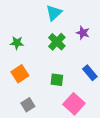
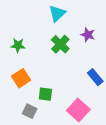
green square: (57, 80) -> (45, 94), moved
gray square: (28, 105) -> (30, 111), turned -32

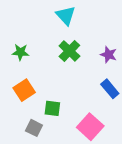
cyan triangle: (57, 13) -> (66, 15), turned -30
purple star: (88, 35) -> (109, 55), moved

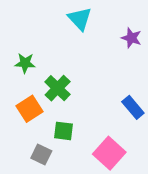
green cross: (69, 51) -> (58, 88), moved
purple star: (109, 55) -> (131, 38), moved

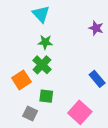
cyan triangle: (80, 19) -> (41, 14), moved
green star: (25, 63) -> (45, 42), moved

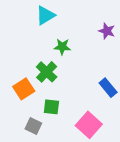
cyan triangle: (41, 14) -> (45, 15), turned 42
green star: (45, 42) -> (62, 47), moved

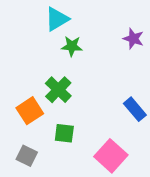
green star: (62, 47) -> (72, 46), moved
gray square: (33, 126) -> (27, 156), moved

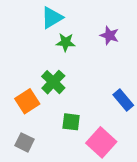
purple star: (133, 39) -> (109, 35), moved
green square: (64, 133) -> (71, 122), moved

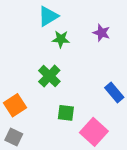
orange square: (27, 101) -> (15, 105), moved
gray square: (24, 142) -> (14, 137), moved

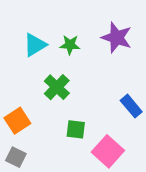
cyan triangle: (48, 16) -> (35, 45), moved
purple star: (101, 33) -> (117, 38), size x1.5

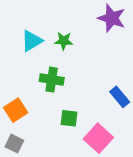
purple star: (117, 38) -> (112, 18), moved
green cross: (57, 87) -> (52, 80), turned -35

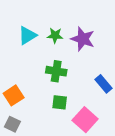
purple star: (112, 18) -> (83, 39), moved
green cross: (52, 80) -> (56, 71), moved

